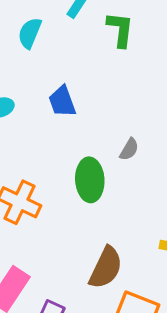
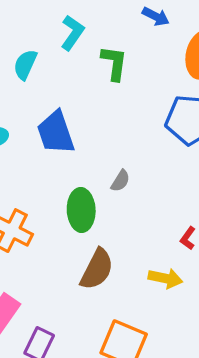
blue trapezoid: (62, 102) -> (56, 133), size x1.4
brown semicircle: (106, 268) -> (97, 269), moved

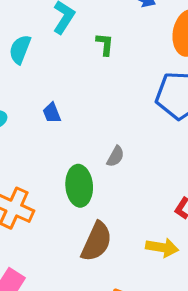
green L-shape: (114, 63) -> (105, 44), size x0.7
blue trapezoid: (56, 133) -> (52, 113), size x0.5

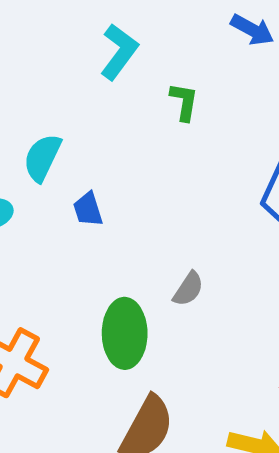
cyan semicircle: (20, 49) -> (42, 158), moved

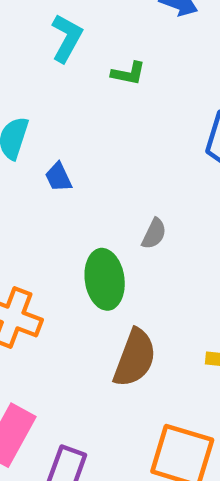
green L-shape: (184, 102) -> (128, 73), turned 100

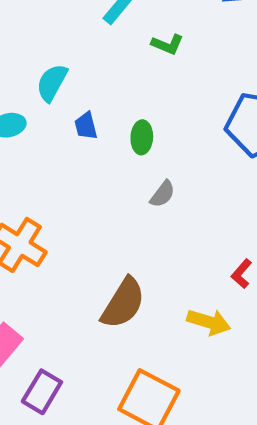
green ellipse: (105, 279) -> (142, 137), moved, size x0.6

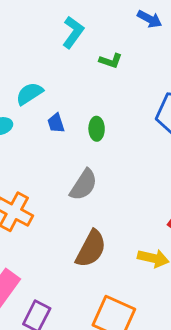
cyan semicircle: (52, 83) -> (29, 94), turned 32
gray semicircle: (163, 194) -> (84, 185), moved, size x1.6

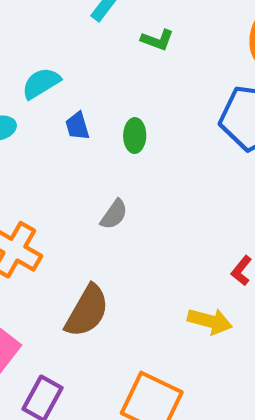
gray semicircle: (84, 185) -> (114, 214), size x0.7
brown semicircle: (91, 249) -> (87, 311), moved

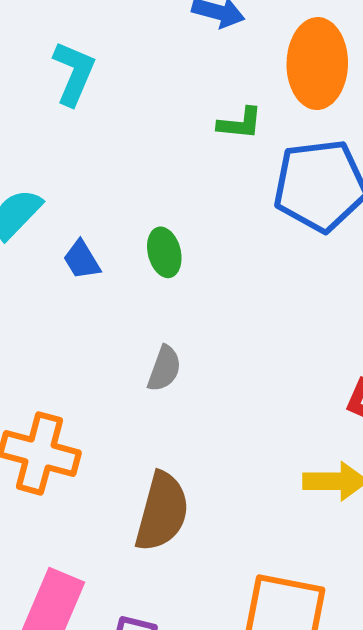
green L-shape: (157, 40) -> (240, 123), moved

